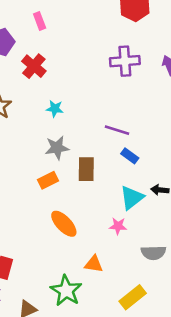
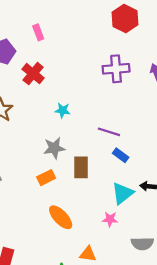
cyan star: (55, 109) -> (63, 110), moved

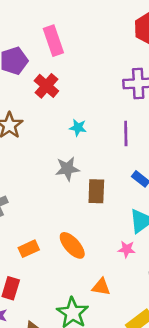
pink rectangle: (38, 32) -> (53, 41), size x1.6
purple line: (109, 132) -> (126, 133), moved, turned 70
orange rectangle: (46, 178) -> (29, 249), moved

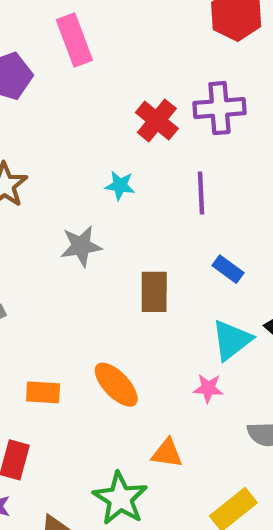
red cross: (46, 86) -> (157, 121), moved
gray star: (67, 169) -> (81, 246), moved
orange rectangle: (29, 249) -> (43, 392), turned 30

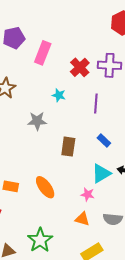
pink rectangle: (74, 40) -> (43, 53), moved, turned 35
orange triangle: (167, 453) -> (82, 219), moved

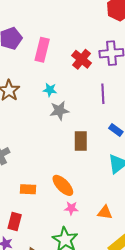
cyan star: (59, 95) -> (50, 90), moved
gray star: (37, 121) -> (59, 111), moved
pink star: (87, 194) -> (71, 208), moved

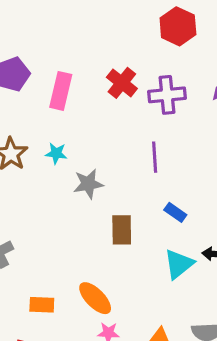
red cross: (82, 59) -> (122, 83), moved
cyan star: (50, 90) -> (56, 153), moved

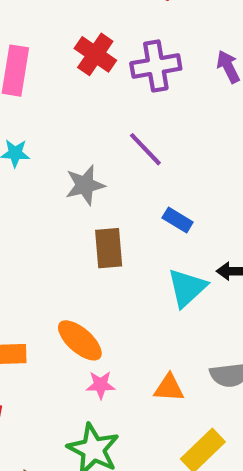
purple line: (155, 157) -> (145, 149), turned -36
gray star: (88, 184) -> (85, 185), moved

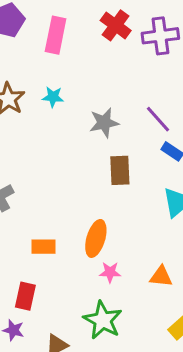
purple line: (145, 149) -> (158, 119), moved
orange ellipse: (80, 340) -> (96, 238), turned 63

